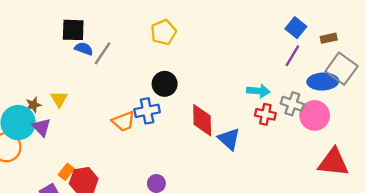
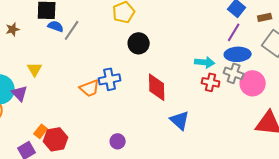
blue ellipse: (323, 82) -> (238, 54), moved
black circle: (165, 84) -> (139, 43), moved
brown star: (33, 105) -> (13, 29), moved
blue triangle: (229, 139) -> (180, 120), moved

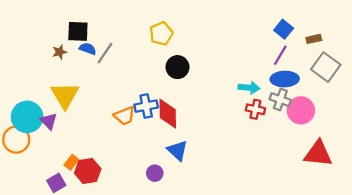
brown star: (13, 29) -> (60, 52), moved
yellow triangle: (35, 69) -> (65, 95), size x1.8
red diamond: (157, 87) -> (168, 114), moved
blue triangle: (180, 120) -> (177, 150), moved

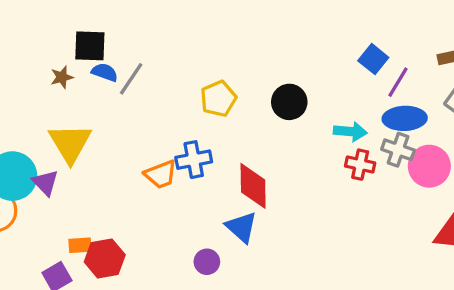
blue square: (284, 29) -> (373, 59), moved
yellow pentagon: (161, 34) -> (218, 99), moved
black circle: (177, 67) -> (289, 102), moved
red diamond: (168, 114) -> (253, 186), moved
orange rectangle: (71, 162) -> (80, 245), turned 48

